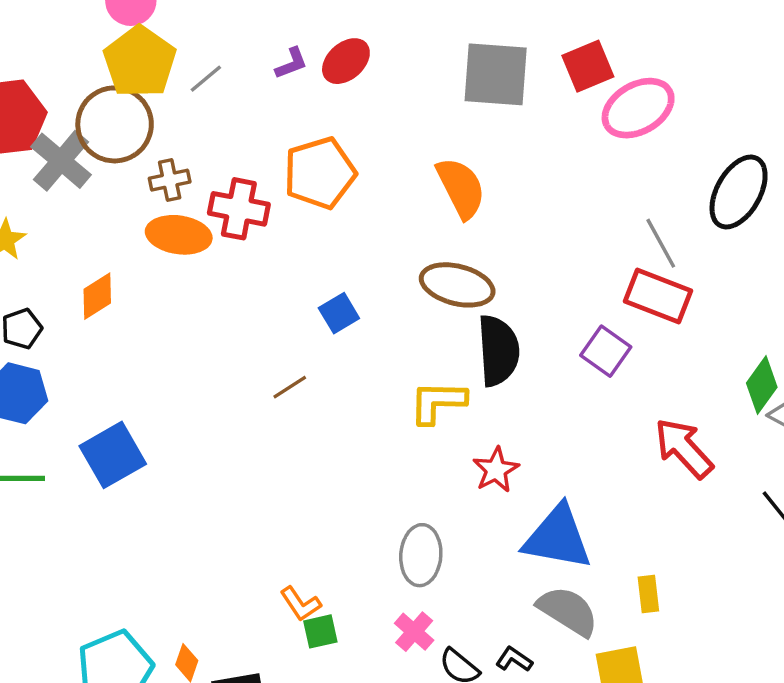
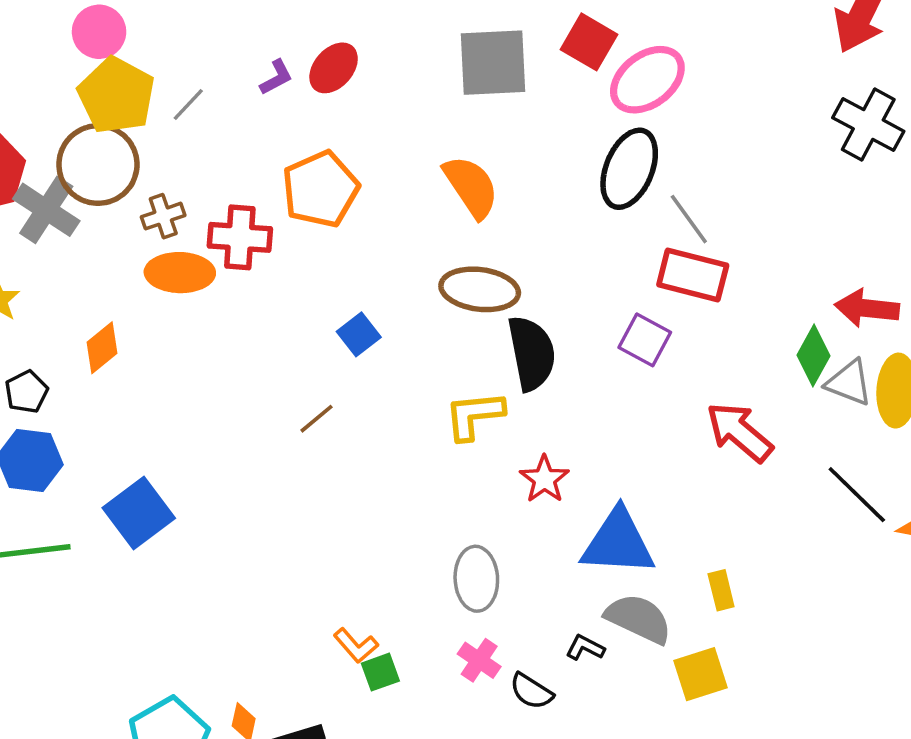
red square: (588, 66) -> (589, 42), turned -30
black ellipse: (739, 192) -> (629, 169), moved
black L-shape: (514, 659) -> (585, 648), moved

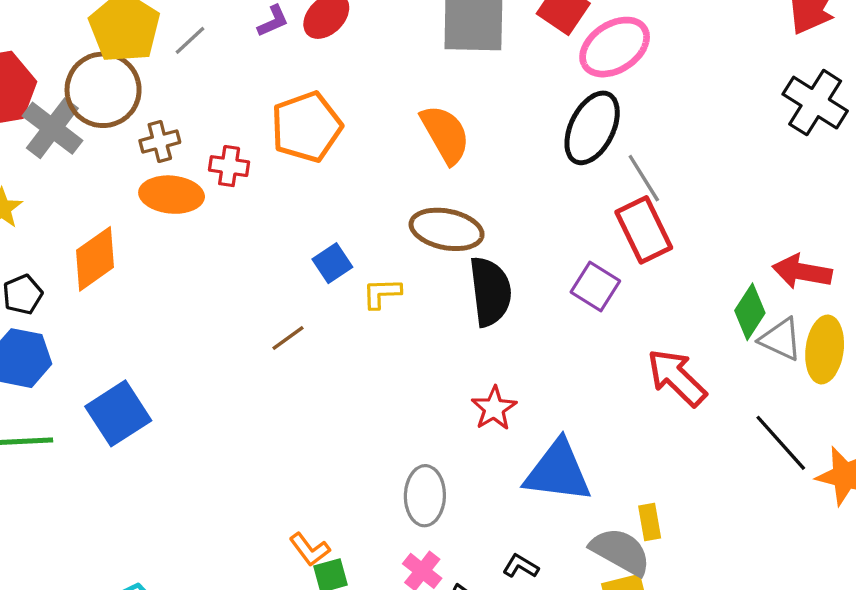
red cross: (240, 237) -> (229, 166), size x0.7
red rectangle: (693, 275) -> (644, 230), turned 46
orange diamond: (102, 348) -> (95, 259), size x1.4
yellow L-shape: (474, 415) -> (382, 293), moved, size x0.7
gray semicircle: (639, 619) -> (620, 551), moved

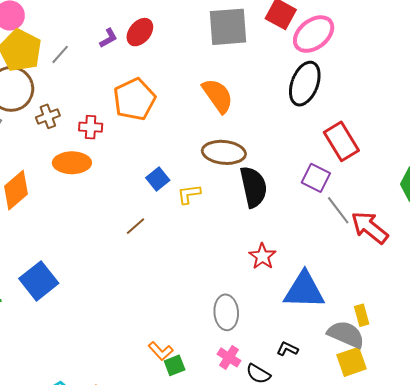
gray line: (644, 178) -> (338, 210), moved
orange ellipse: (172, 195) -> (72, 163), moved

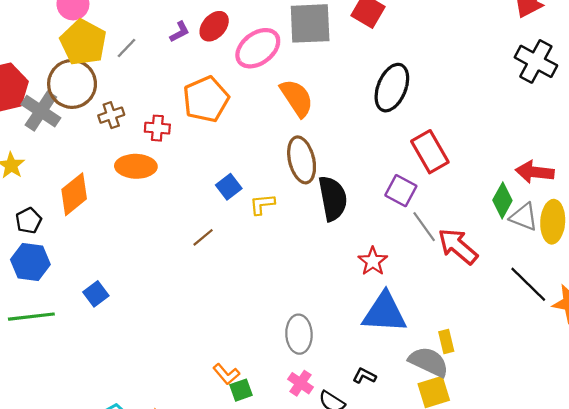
pink ellipse: (314, 34) -> (258, 48), moved
brown ellipse: (224, 152) -> (302, 160), turned 69
red star: (262, 256) -> (373, 261), moved
blue square: (39, 281) -> (96, 294), size x0.6

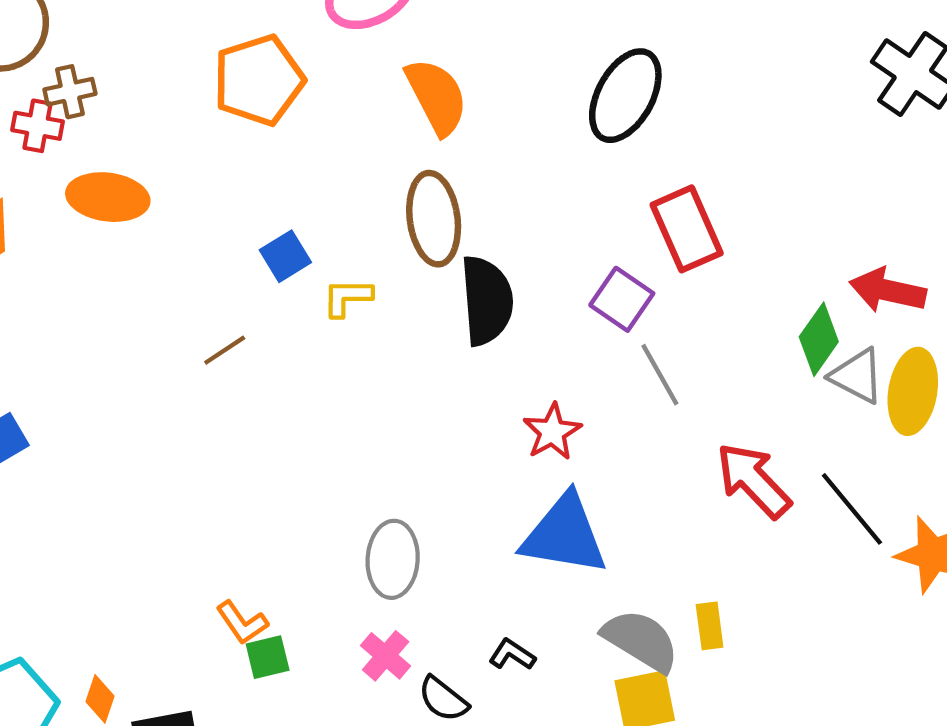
red cross: (157, 128) -> (38, 126), moved
red arrow: (458, 246) -> (753, 480), moved
yellow rectangle: (446, 342) -> (710, 626), moved

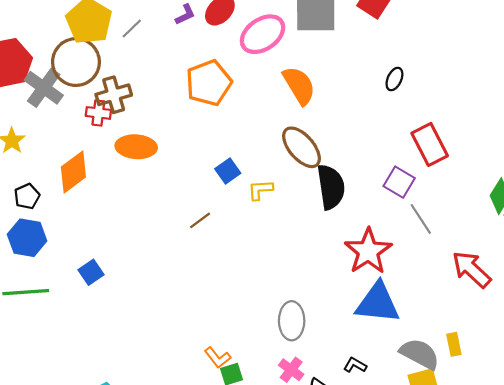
brown cross: (70, 92) -> (114, 95), size x1.4
black ellipse: (625, 96) -> (394, 79), size x0.5
brown ellipse: (434, 219) -> (301, 147), turned -30
red star: (552, 432) -> (368, 251), size x1.6

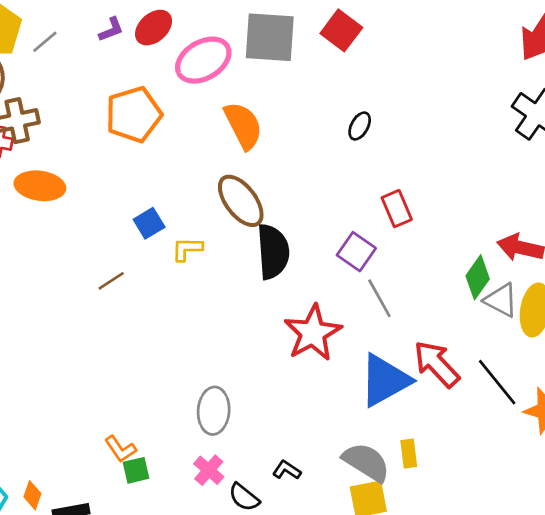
red rectangle: (430, 144) -> (397, 209), size x0.7
blue triangle: (378, 303) -> (385, 380), moved, turned -39

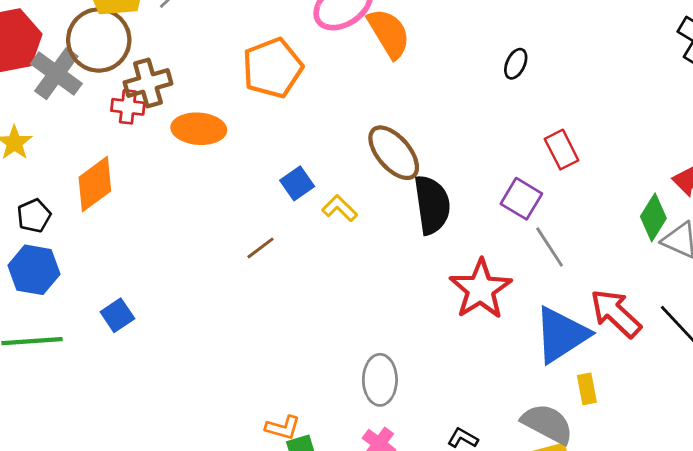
orange semicircle: (243, 126) -> (389, 33), moved
orange ellipse: (40, 186) -> (199, 129), moved
yellow L-shape: (187, 249) -> (340, 208), turned 48
orange L-shape: (120, 449) -> (283, 428), turned -36
yellow rectangle: (409, 453) -> (587, 389), moved

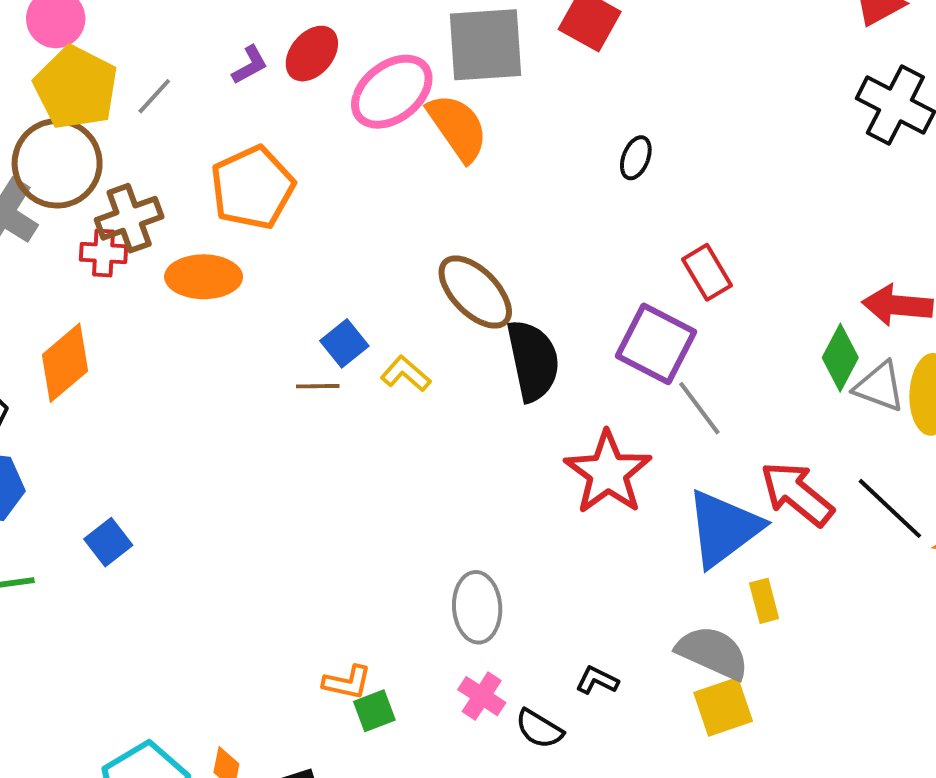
orange pentagon: (272, 68) -> (252, 188), moved
purple square: (521, 199) -> (656, 344), size x1.4
brown line: (261, 248) -> (318, 386), moved, turned 40

